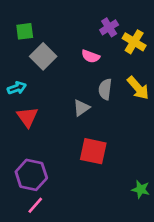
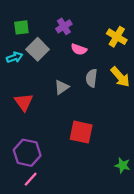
purple cross: (109, 27) -> (64, 26), moved
cyan arrow: (17, 88) -> (15, 57), moved
gray triangle: (81, 108) -> (62, 87), moved

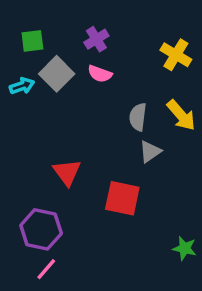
pink semicircle: (79, 49) -> (100, 74), moved
gray triangle: (62, 87) -> (150, 152), moved
red triangle: (24, 102) -> (67, 172), moved

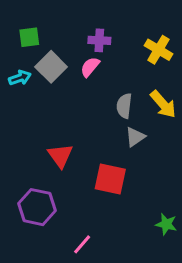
purple cross: (96, 39) -> (99, 40), moved, turned 35
pink semicircle: (100, 74) -> (90, 67), turned 110
pink line: (46, 269) -> (82, 244), moved

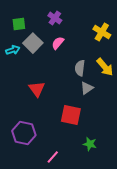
purple cross: (99, 40) -> (55, 18), moved, turned 32
red triangle: (60, 156) -> (37, 89), moved
green star: (166, 224) -> (90, 144), moved

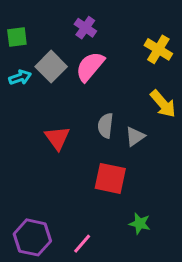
green square: (19, 24) -> (17, 37), moved
pink semicircle: (58, 43) -> (90, 67), size x1.5
gray semicircle: (80, 68) -> (105, 126), moved
purple hexagon: (24, 133) -> (32, 237), moved

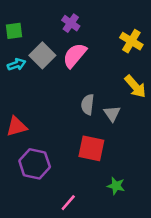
gray triangle: (135, 136) -> (112, 114), turned -30
red triangle: (57, 138) -> (17, 126), moved, turned 50
purple hexagon: (32, 237) -> (35, 164), moved

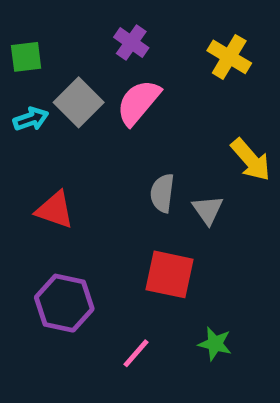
yellow cross: (131, 41) -> (229, 57), moved
red triangle: (17, 126) -> (55, 210), moved, turned 35
pink line: (68, 203) -> (136, 353), moved

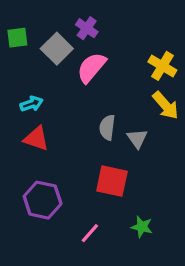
yellow cross: (229, 57) -> (162, 66), moved
gray square: (79, 102) -> (57, 49), moved
cyan arrow: (31, 119) -> (32, 104), moved

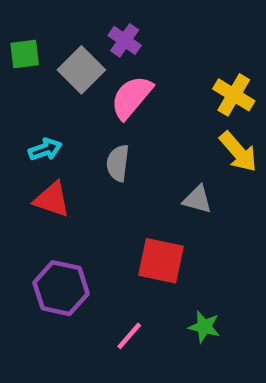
gray semicircle: (107, 127) -> (118, 163), moved
gray triangle: (137, 139) -> (197, 199), turned -40

